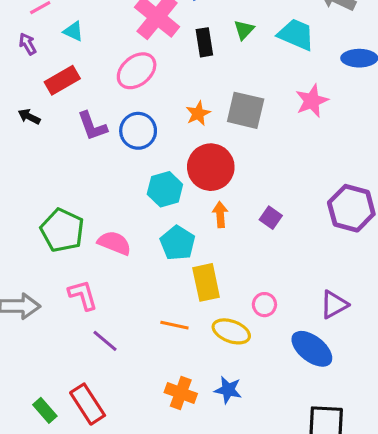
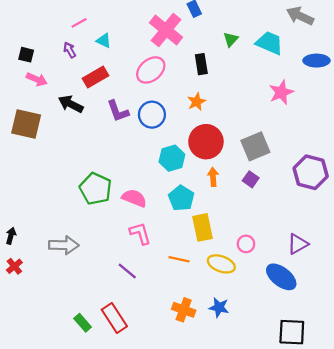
black rectangle: (204, 42) -> (201, 64), moved
gray square: (246, 110) -> (255, 146), moved, turned -36
black arrow: (29, 117) -> (71, 104), size x1.5
pink L-shape: (83, 295) -> (140, 233), moved

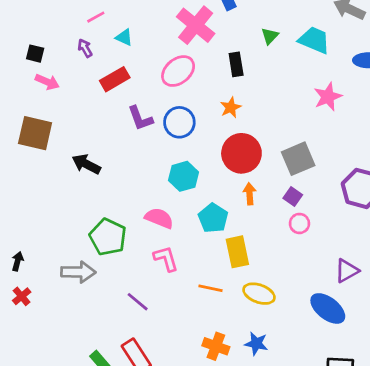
black arrow: (71, 104) -> (86, 164), moved
cyan hexagon: (172, 158) -> (183, 176), moved
green pentagon: (95, 189) -> (108, 237), moved
pink circle: (246, 244) -> (299, 223), moved
purple line: (127, 271) -> (138, 302), moved

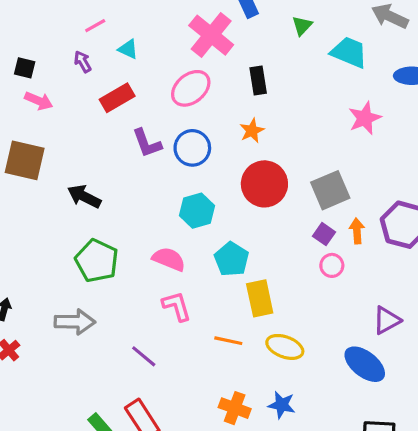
green triangle: (270, 36) -> (302, 26), moved
orange arrow: (250, 194) -> (357, 231), moved
green pentagon: (108, 237) -> (97, 261), moved

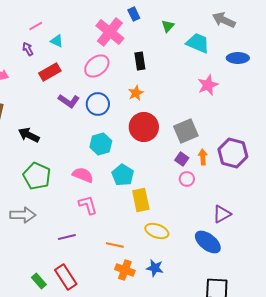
purple L-shape: (147, 143) -> (69, 101), turned -35
orange line: (228, 341) -> (115, 245), moved
purple line: (144, 356) -> (67, 237), turned -54

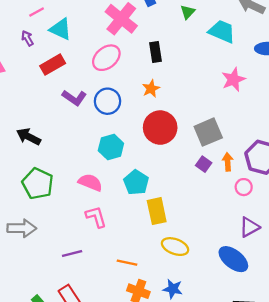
cyan triangle: (57, 41) -> (61, 29), size x1.5
pink circle: (187, 179) -> (244, 187), moved

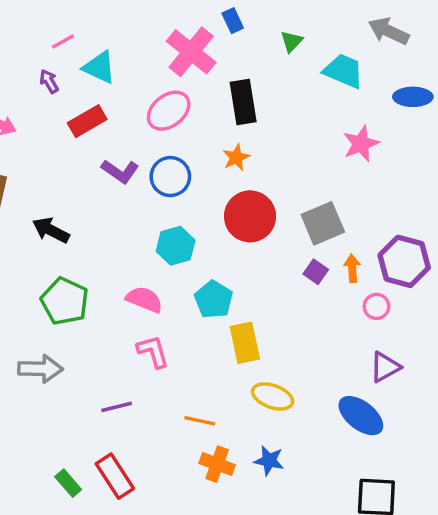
black rectangle: (156, 52) -> (243, 102), size x1.4

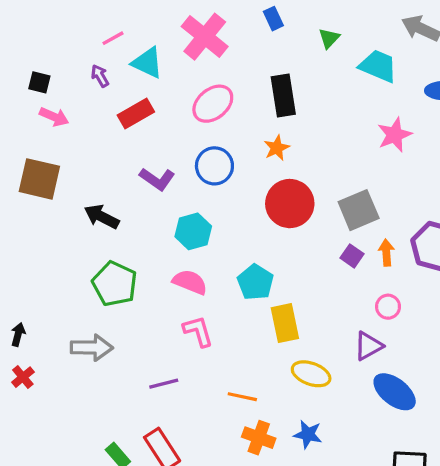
pink cross: (191, 52) -> (205, 37), moved
purple L-shape: (120, 171) -> (157, 179), moved
cyan hexagon: (176, 246) -> (193, 231), moved
pink circle: (376, 306) -> (388, 307), moved
purple triangle: (385, 367) -> (368, 346), moved

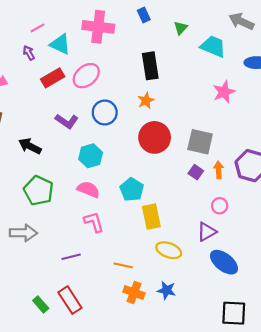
pink cross: (205, 37) -> (98, 27), turned -32
pink ellipse: (213, 104) -> (86, 76), moved
gray square: (359, 210) -> (200, 142), turned 36

